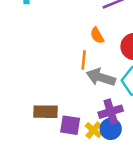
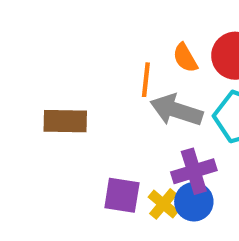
orange semicircle: (97, 35) -> (185, 58), moved
brown rectangle: (45, 112) -> (65, 121), moved

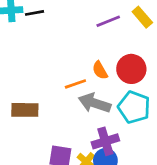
orange line: (146, 80) -> (75, 84), turned 65

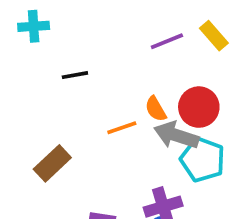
black line: (34, 13) -> (75, 75), moved
gray arrow: (94, 103) -> (176, 135), moved
brown rectangle: (25, 110) -> (52, 163), turned -44

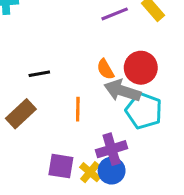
black line: (75, 75) -> (39, 74), moved
orange line: (122, 128) -> (78, 109), moved, turned -70

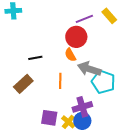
red circle: (141, 68) -> (76, 37), moved
orange semicircle: (105, 69) -> (70, 55), moved

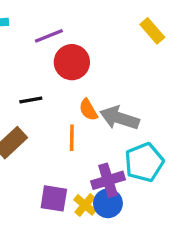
purple line: (84, 19) -> (49, 36), moved
red circle: (76, 37) -> (72, 62), moved
orange semicircle: (70, 55) -> (88, 110), moved
cyan pentagon: (103, 82) -> (144, 162), moved, turned 30

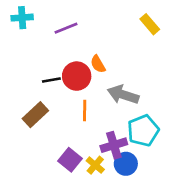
red circle: (72, 62) -> (77, 76), moved
orange semicircle: (88, 110) -> (98, 64), moved
purple square: (54, 198) -> (70, 160), turned 30
blue circle: (108, 203) -> (126, 164), moved

